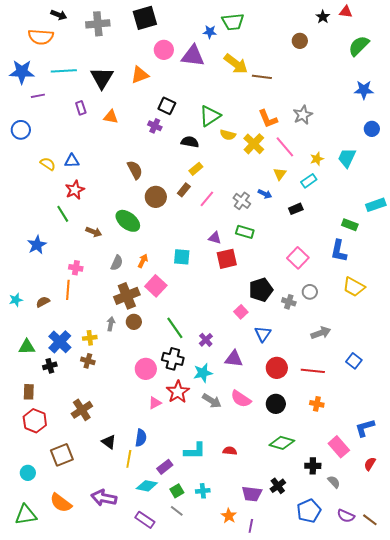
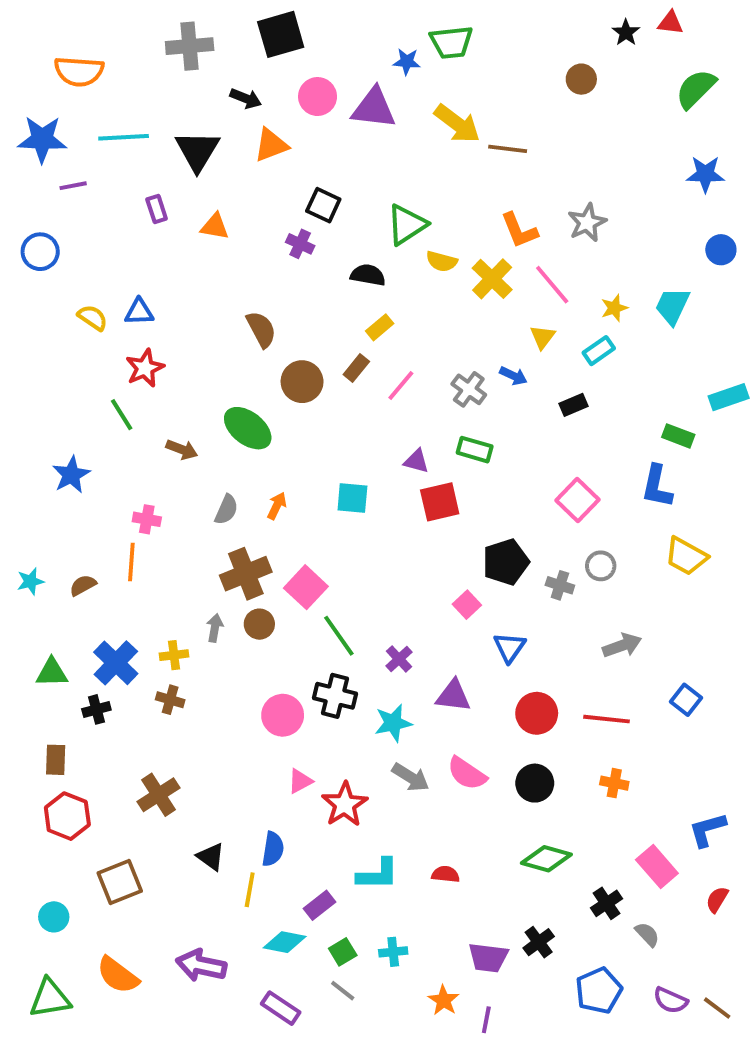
black arrow: (59, 15) -> (246, 98), moved
pink square: (156, 286) -> (306, 587), moved
red star: (178, 392) -> (345, 804), moved
black cross: (313, 466) -> (607, 903), turned -35

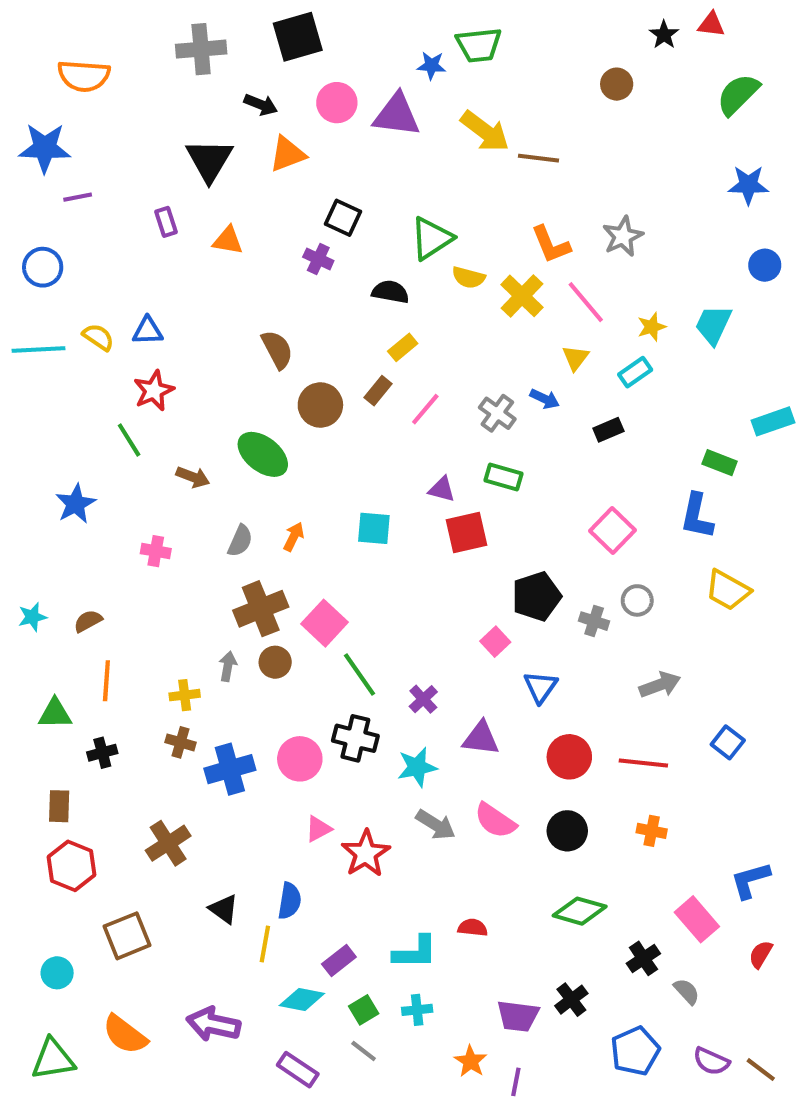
cyan line: (124, 137) -> (39, 349), moved
orange line: (131, 562) -> (106, 681), moved
blue cross: (116, 663) -> (230, 769), moved, turned 30
cyan L-shape: (378, 874) -> (415, 952), moved

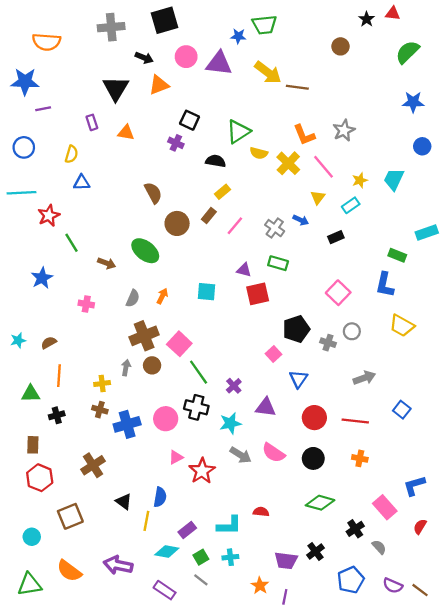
yellow semicircle: (98, 337) -> (71, 154), moved, turned 72
red star: (154, 391) -> (49, 216), moved

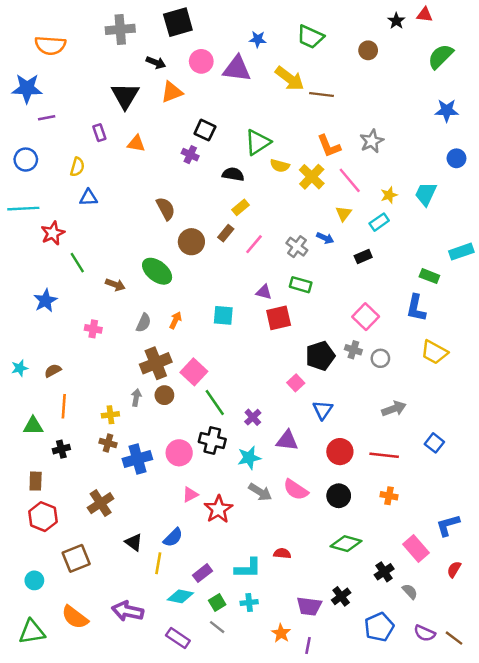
green trapezoid: (264, 25) -> (310, 37), moved, turned 30
gray cross: (328, 343) -> (353, 350), moved
blue semicircle: (160, 497) -> (173, 537), turned 36

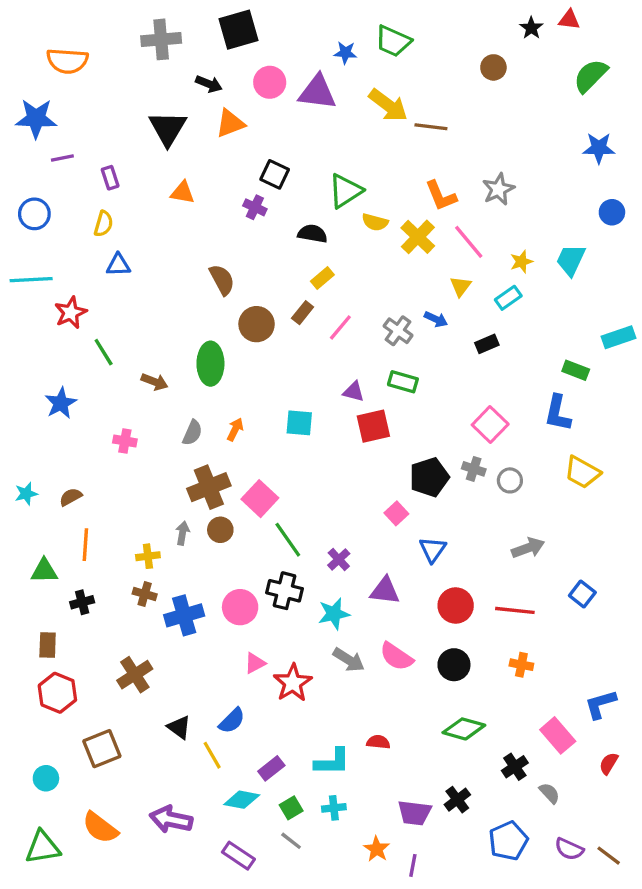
green trapezoid: (310, 37) -> (393, 41), moved
purple rectangle: (99, 133) -> (110, 178), moved
green ellipse: (157, 271) -> (210, 364), turned 52
yellow line: (158, 563) -> (212, 755), turned -40

